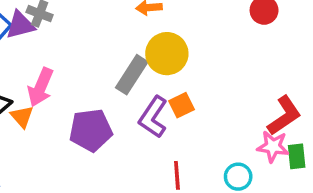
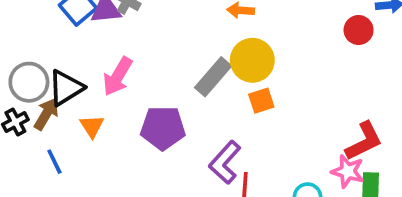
orange square: (181, 105) -> (261, 101), moved
orange triangle: (22, 117) -> (92, 126), moved
purple L-shape: (153, 117) -> (225, 162), moved

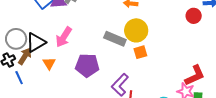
gray rectangle: (213, 77) -> (115, 39), turned 70
blue line: (54, 162) -> (19, 78), moved

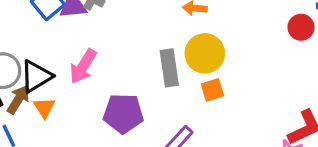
gray rectangle: (115, 39) -> (169, 68), turned 60
orange triangle: (49, 63) -> (44, 108), moved

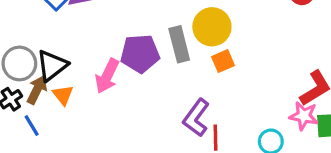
pink arrow: (83, 66) -> (107, 76), moved
purple pentagon: (123, 113) -> (140, 54), moved

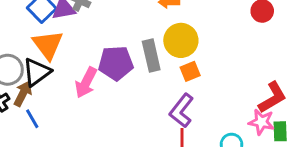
orange triangle: (63, 95) -> (48, 45), moved, size x1.6
purple L-shape: (196, 118) -> (181, 111), moved
blue line: (32, 126) -> (32, 119), moved

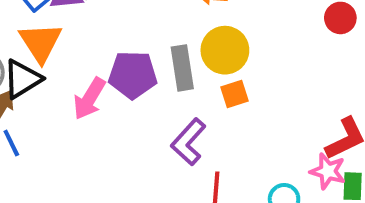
purple L-shape: (181, 111) -> (188, 142), moved

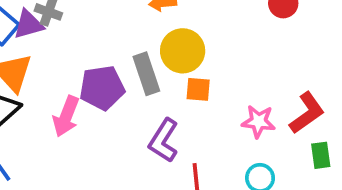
orange square: (234, 94) -> (198, 89), turned 32
pink star: (328, 171) -> (258, 122), moved

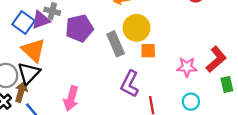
purple pentagon: (102, 88) -> (79, 28), moved
pink arrow: (66, 116) -> (71, 98), moved

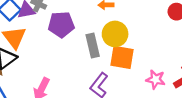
orange square: (148, 51) -> (122, 57), size x1.6

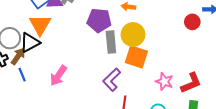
purple pentagon: (61, 25) -> (99, 20), moved

